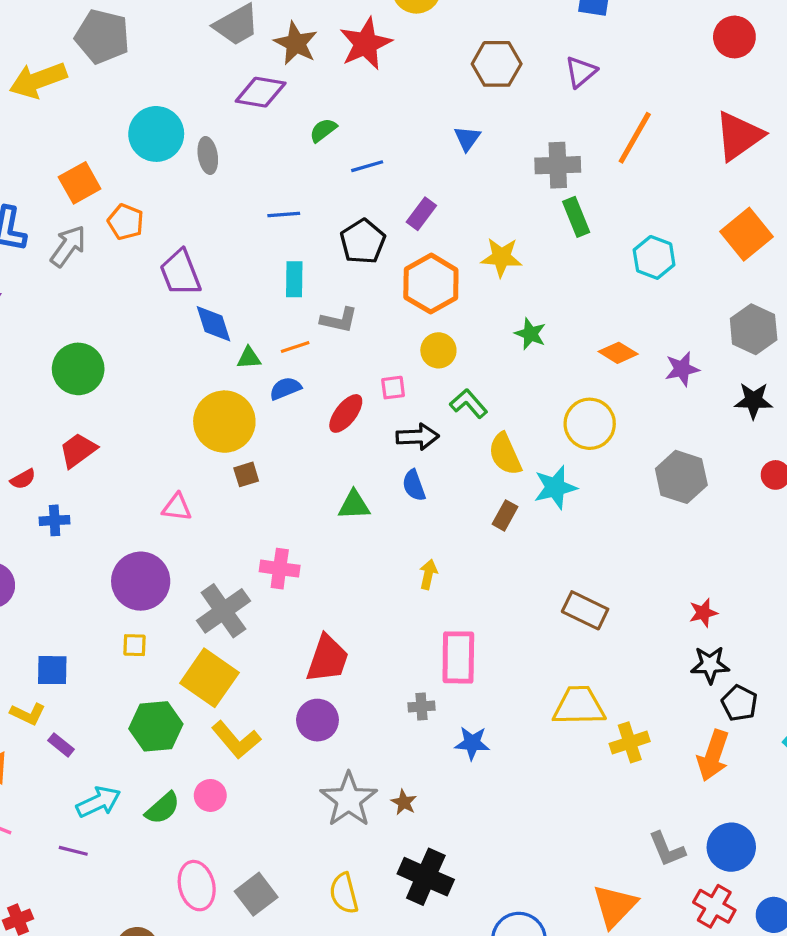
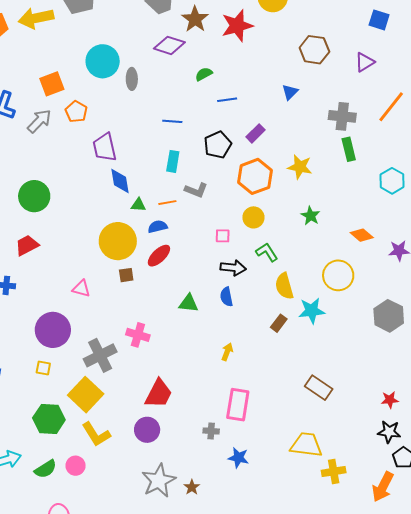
red ellipse: (346, 413) -> (159, 256), moved

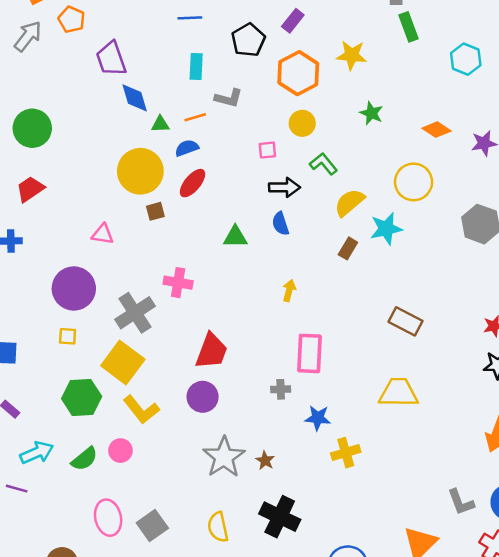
yellow semicircle: (284, 286) -> (349, 203), turned 72
yellow cross: (334, 471) -> (346, 453), moved

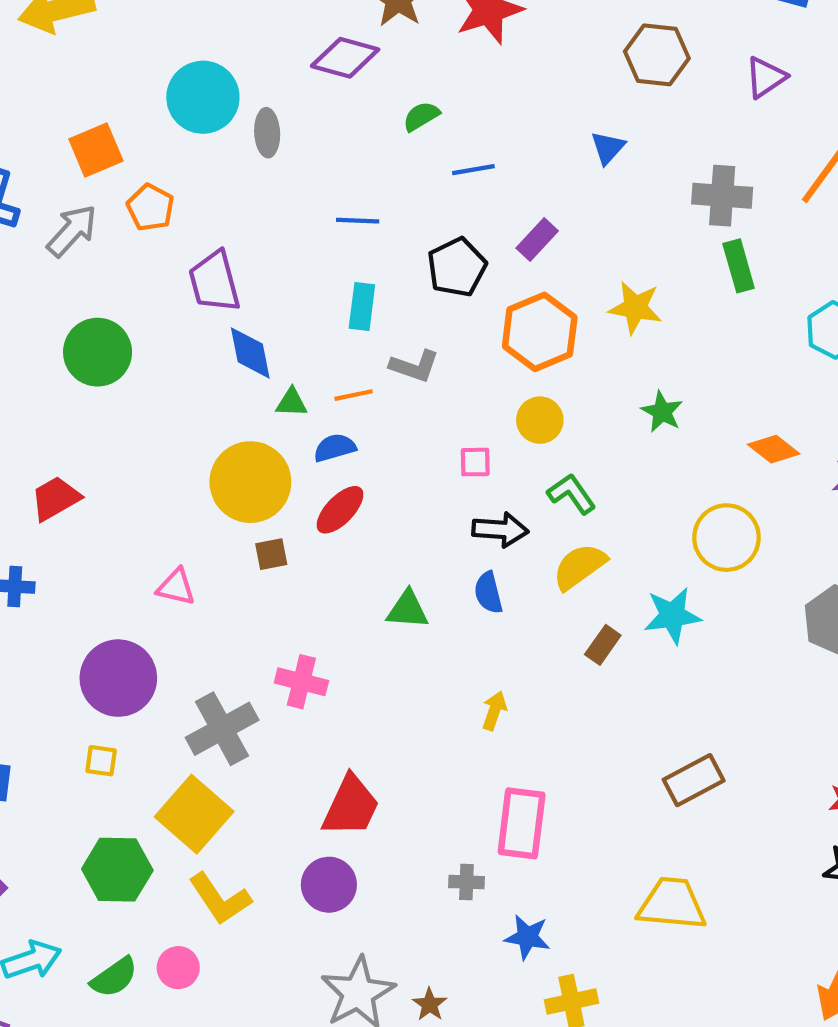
green circle: (32, 128) -> (98, 352), moved
yellow semicircle: (349, 203) -> (580, 567), moved
brown rectangle: (405, 321) -> (694, 780), turned -60

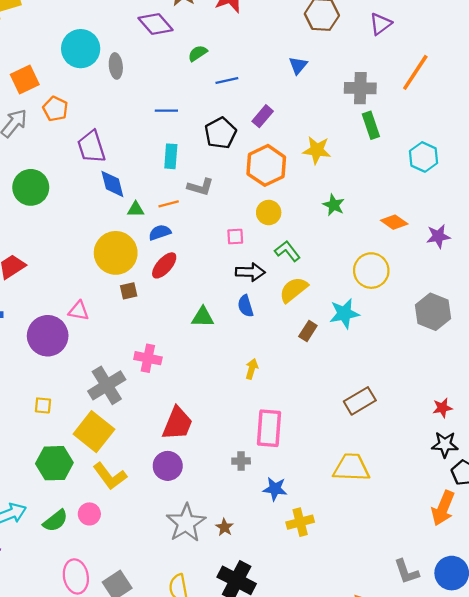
purple diamond: (345, 58) -> (156, 24), turned 36
purple circle: (118, 678) -> (48, 336), moved

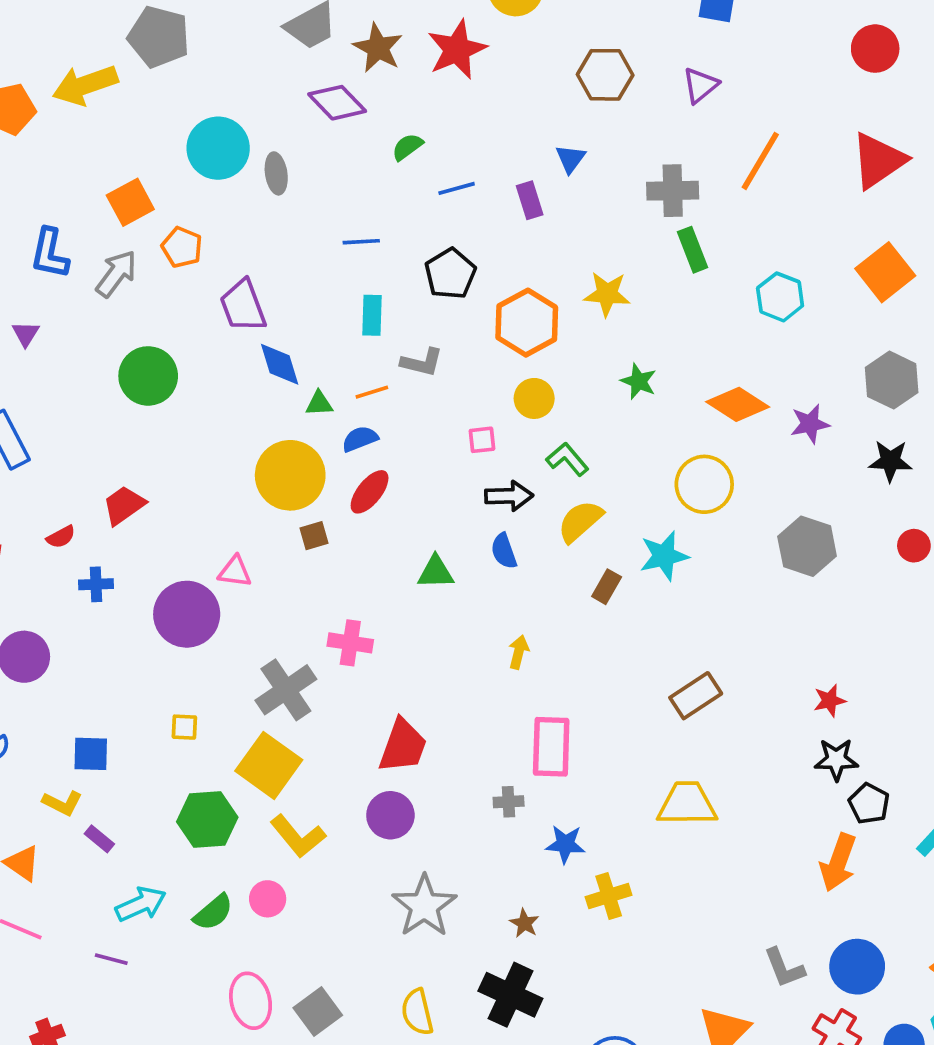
purple rectangle: (263, 116) -> (530, 200), moved, turned -55
orange diamond: (394, 222) -> (738, 404), size x1.4
brown star: (224, 527) -> (524, 923), moved

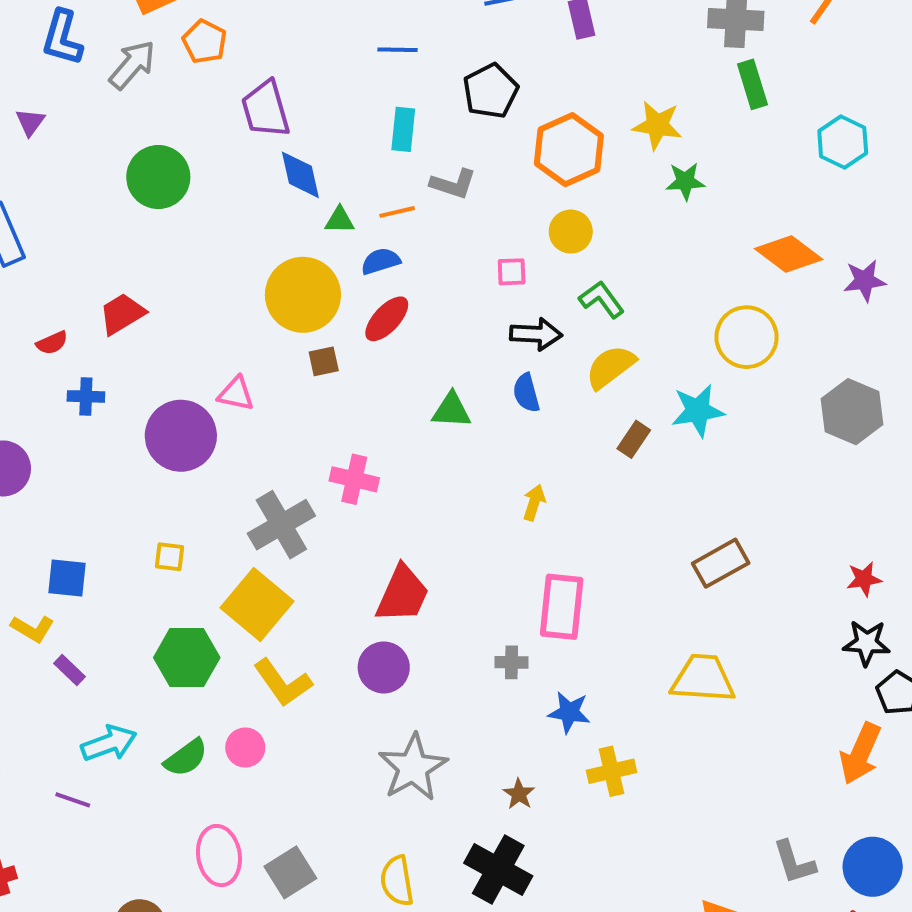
green star: (639, 381) -> (685, 181), moved, turned -30

